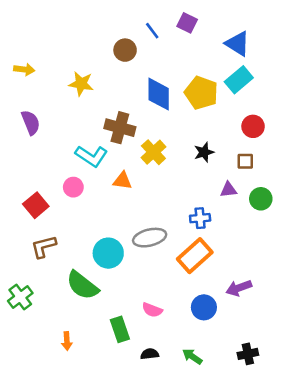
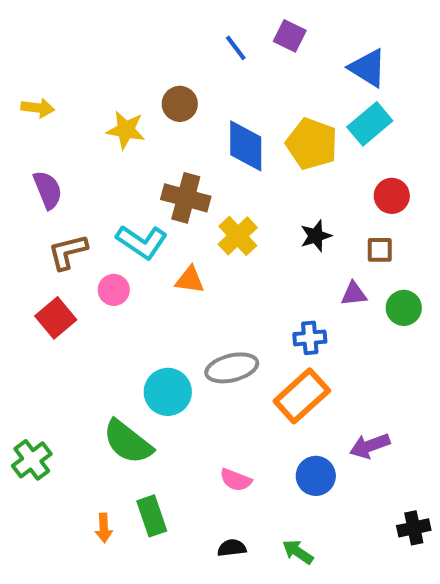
brown circle: (125, 50) -> (180, 104), moved
brown L-shape: (44, 247) -> (68, 252), moved
green rectangle: (120, 329) -> (152, 516), moved
black cross: (248, 354) -> (414, 528), moved

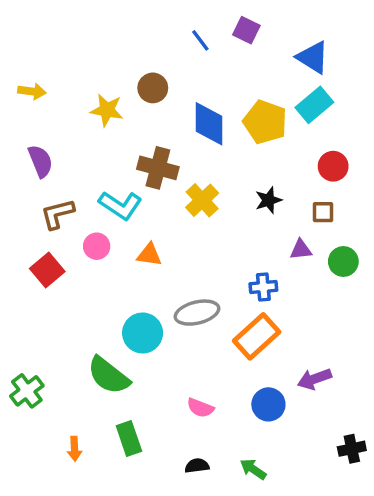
orange triangle: (190, 280) -> (149, 255), moved
orange arrow: (104, 528) -> (74, 449), moved

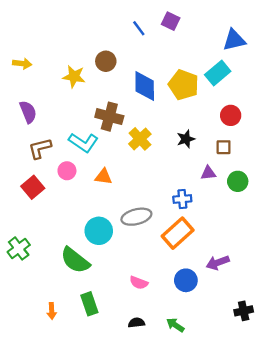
blue triangle: (313, 57) -> (234, 40), moved, turned -45
green cross: (27, 391) -> (19, 248), moved

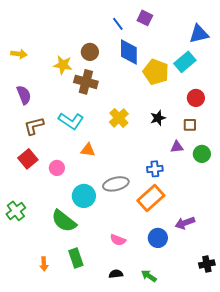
blue diamond: (145, 86) -> (129, 52), moved
brown cross: (109, 117) -> (86, 82), moved
pink circle: (67, 171) -> (57, 168), moved

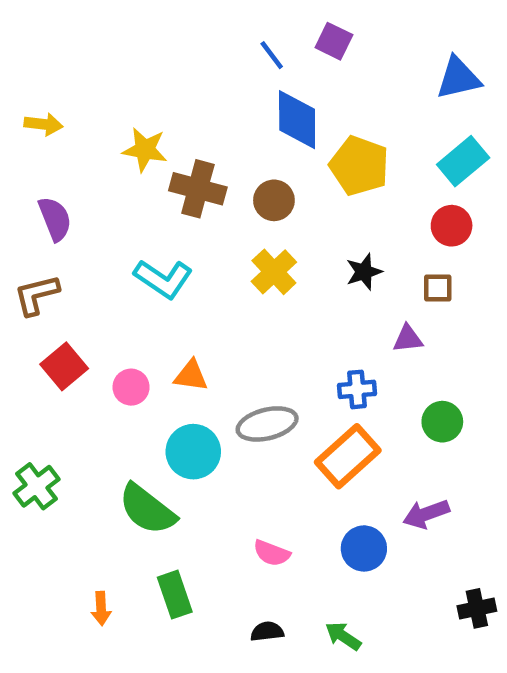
brown circle: (90, 52) -> (274, 200), moved
cyan rectangle: (185, 62) -> (463, 161), moved
brown L-shape: (34, 126) -> (36, 295), moved
orange triangle: (88, 150) -> (191, 376), moved
green circle: (202, 154) -> (442, 422), moved

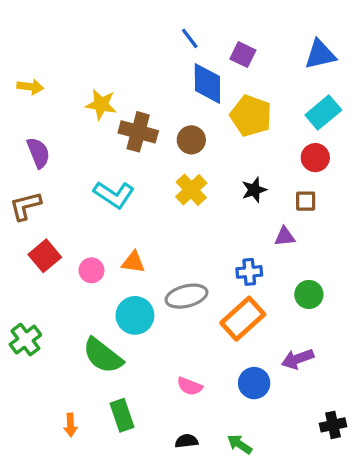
purple square: (334, 41) -> (243, 55), moved

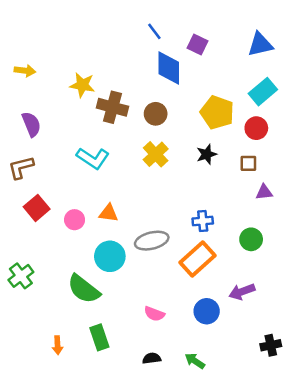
yellow pentagon: (251, 116) -> (217, 112), moved
purple triangle: (285, 237) -> (264, 192), moved

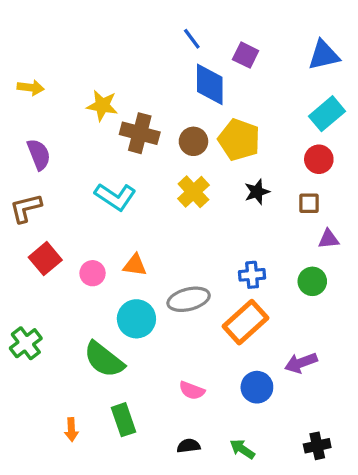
yellow pentagon: (217, 112) -> (239, 140), moved
green circle: (251, 239) -> (312, 281), moved
black cross: (271, 345) -> (317, 446), moved

